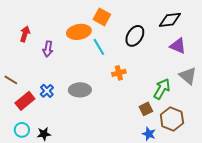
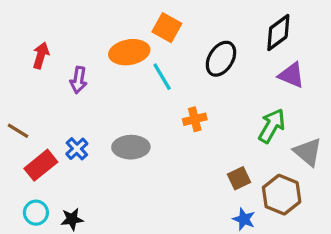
black diamond: (170, 20) -> (278, 32), turned -30
gray triangle: (188, 76) -> (308, 152), moved
green arrow: (162, 89) -> (272, 126), moved

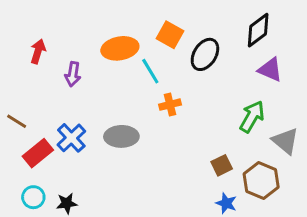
orange square: (167, 28) -> (170, 35), moved
orange cross: (195, 119) -> (170, 105), moved
blue cross: (77, 149) -> (71, 138), size x1.4

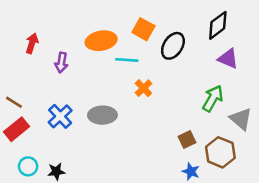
cyan line: (150, 71) -> (127, 60), turned -55
orange cross: (170, 105) -> (143, 88), turned -30
red rectangle: (38, 153) -> (17, 129), moved

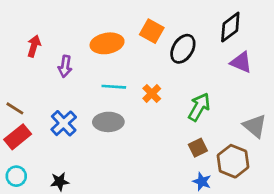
cyan line: (127, 60) -> (114, 87), moved
green arrow: (213, 98) -> (199, 107), moved
cyan circle: (28, 166) -> (16, 176), moved

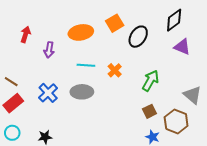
orange square: (152, 31) -> (115, 23), turned 30

